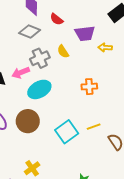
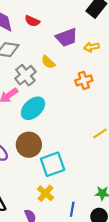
red semicircle: (57, 19) -> (32, 21), moved
orange cross: (89, 87) -> (84, 80), moved
cyan square: (67, 132) -> (53, 164), moved, turned 30

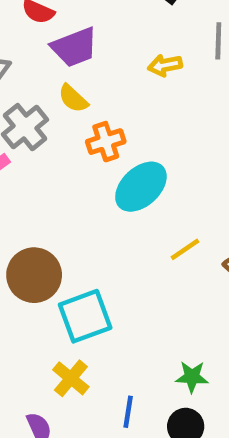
purple trapezoid: (67, 37) -> (75, 47), moved
orange cross: (84, 80) -> (106, 142), moved
cyan ellipse: (33, 108) -> (141, 187), moved

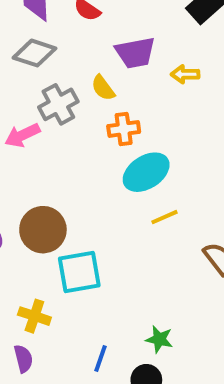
purple trapezoid: (75, 47) -> (135, 53), moved
yellow line: (185, 249) -> (164, 217), moved
yellow cross: (71, 378) -> (34, 316), moved, turned -32

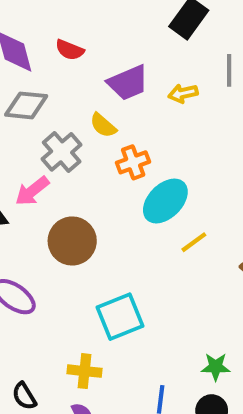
brown circle: (43, 230) -> (72, 241), moved

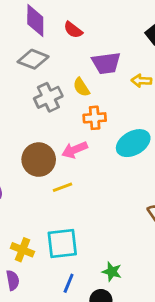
pink arrow: (32, 191) -> (75, 150), moved
cyan ellipse: (165, 201) -> (133, 143), moved
yellow line: (194, 242) -> (62, 187), moved
cyan square: (120, 317) -> (62, 243), moved

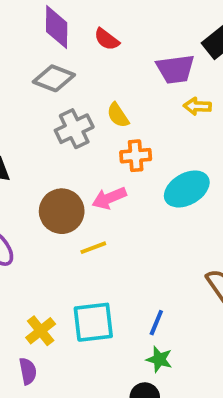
purple trapezoid: (106, 63) -> (175, 69), moved
yellow cross: (22, 250) -> (41, 331), turned 30
blue line: (69, 283) -> (156, 323), moved

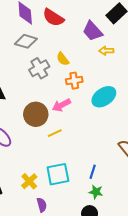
red semicircle: (107, 39) -> (53, 18), size x1.5
purple trapezoid: (175, 69) -> (93, 31), turned 60
purple semicircle: (28, 371) -> (42, 205), moved

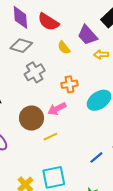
yellow semicircle: (63, 59) -> (64, 48), moved
blue line: (93, 172) -> (96, 157), moved, turned 32

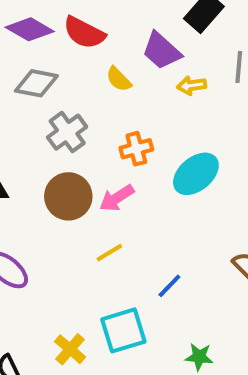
purple diamond: (20, 17) -> (30, 29), turned -50
brown circle: (31, 118) -> (68, 196), moved
blue line: (96, 157) -> (169, 286), moved

